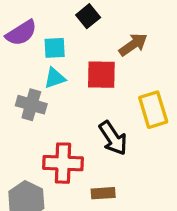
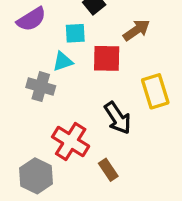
cyan square: (55, 48) -> (75, 33), moved
red cross: (63, 163) -> (71, 141), turned 30
brown rectangle: (103, 193) -> (108, 170), turned 60

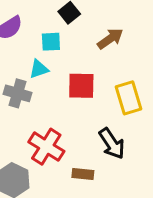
red square: (107, 58) -> (81, 86), moved
black arrow: (118, 118) -> (112, 144), moved
brown rectangle: (108, 170) -> (83, 174), turned -50

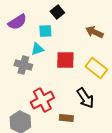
brown arrow: (110, 39) -> (94, 32), moved, turned -120
yellow rectangle: (129, 98) -> (96, 68), turned -35
red cross: (46, 147) -> (42, 100), turned 30

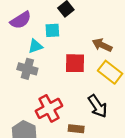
brown arrow: (94, 32) -> (102, 45), moved
cyan triangle: (37, 49) -> (35, 46), moved

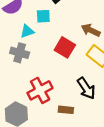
red square: (75, 63) -> (65, 47), turned 30

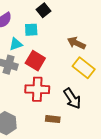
red square: (65, 47) -> (35, 61), moved
red cross: (40, 90) -> (37, 89), moved, turned 30

